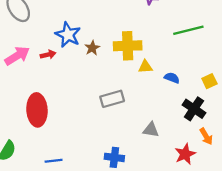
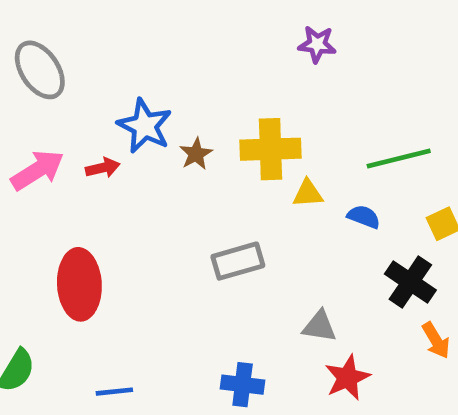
green line: (188, 30) -> (399, 158), moved
red star: (185, 154) -> (347, 378), moved

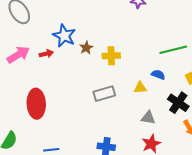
yellow cross: (271, 149) -> (111, 56), moved, size x0.7
yellow triangle: (308, 193) -> (140, 88), moved
gray triangle: (319, 326) -> (148, 118), moved

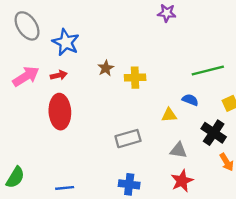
blue star: (64, 36) -> (66, 42), moved
gray rectangle: (104, 94) -> (128, 139), moved
red ellipse: (36, 104) -> (60, 112), moved

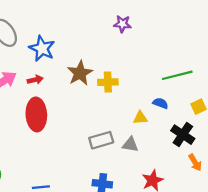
purple star: (167, 13) -> (122, 24), moved
brown star: (106, 68) -> (80, 73), size x1.6
gray triangle: (178, 150) -> (130, 145), moved

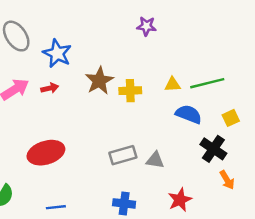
blue semicircle: (160, 103) -> (189, 114), size x1.5
red ellipse: (36, 114) -> (46, 153), moved, turned 76
yellow triangle: (140, 118) -> (172, 84), moved

